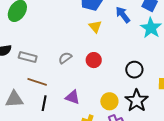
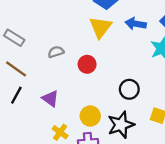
blue arrow: (123, 15) -> (136, 24), turned -60
yellow triangle: (95, 27) -> (100, 27), size x1.5

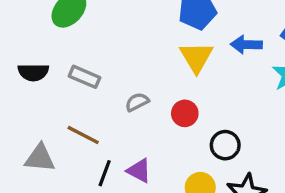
gray rectangle: (14, 38) -> (85, 77), moved
black circle: (129, 89) -> (225, 145), moved
black line: (16, 95) -> (105, 173), moved

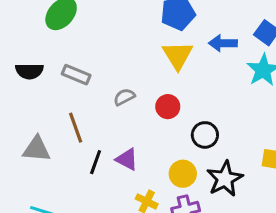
brown line: (83, 135) -> (76, 128), turned 44

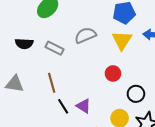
gray semicircle: (124, 97) -> (85, 35), moved, size x1.5
gray triangle: (37, 149) -> (15, 84), moved
black line: (96, 162) -> (63, 106), turned -56

